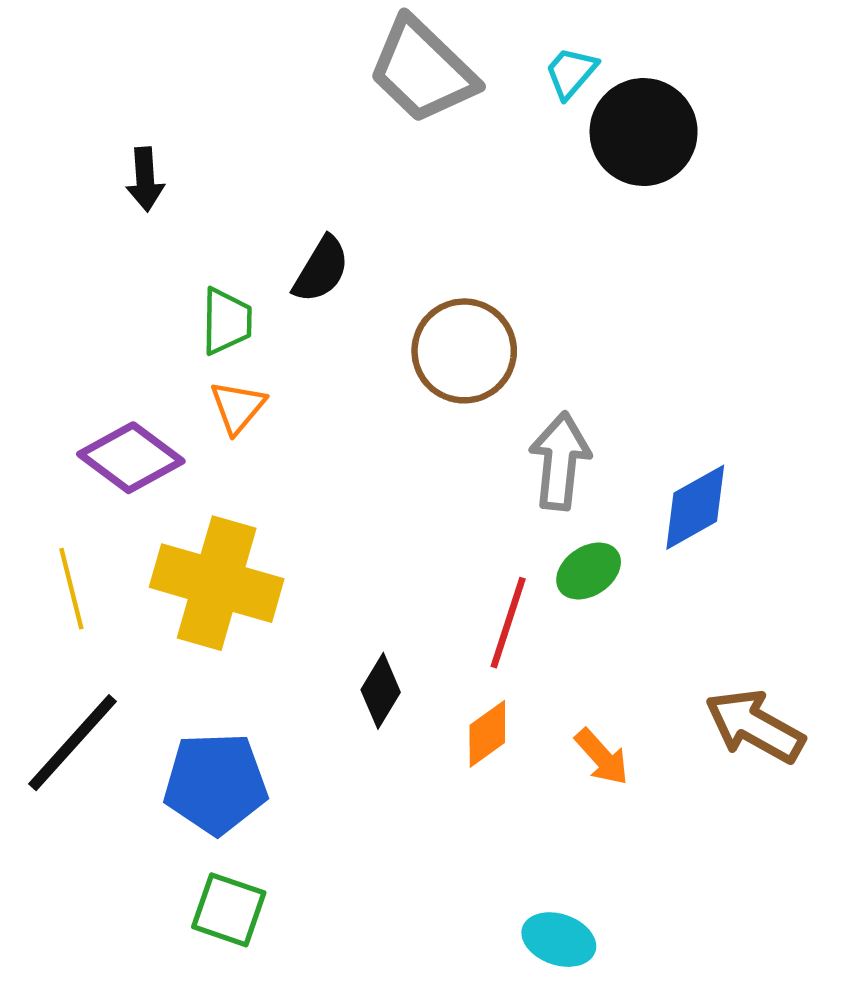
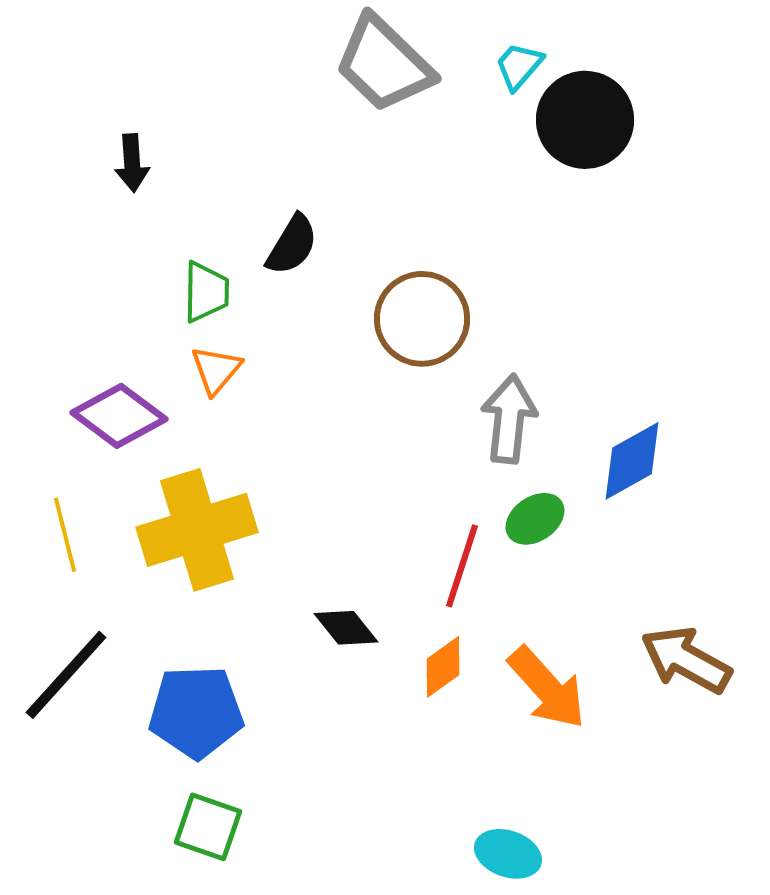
yellow cross: (217, 583) -> (197, 530), turned -33
black diamond: (381, 691) -> (346, 628), turned -70
orange arrow: (602, 757) -> (547, 688), size x1.6

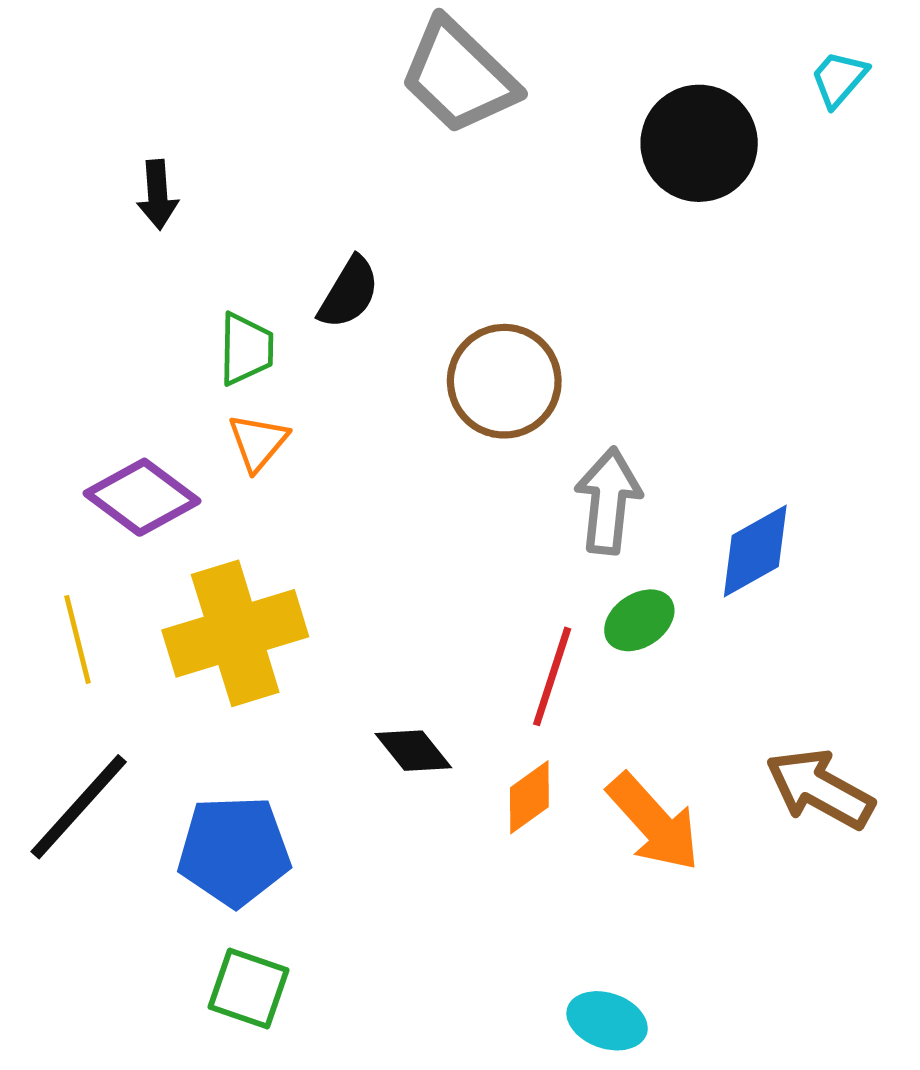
cyan trapezoid: (519, 66) -> (839, 79), moved

